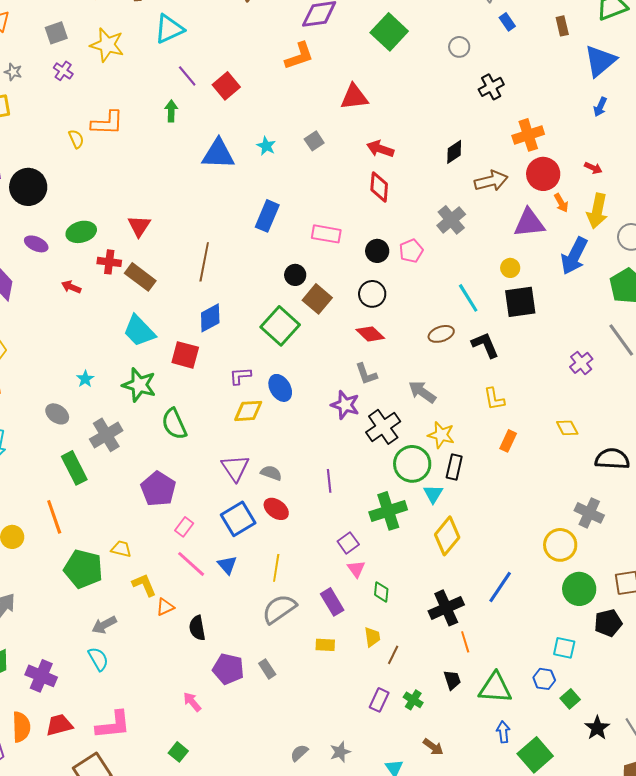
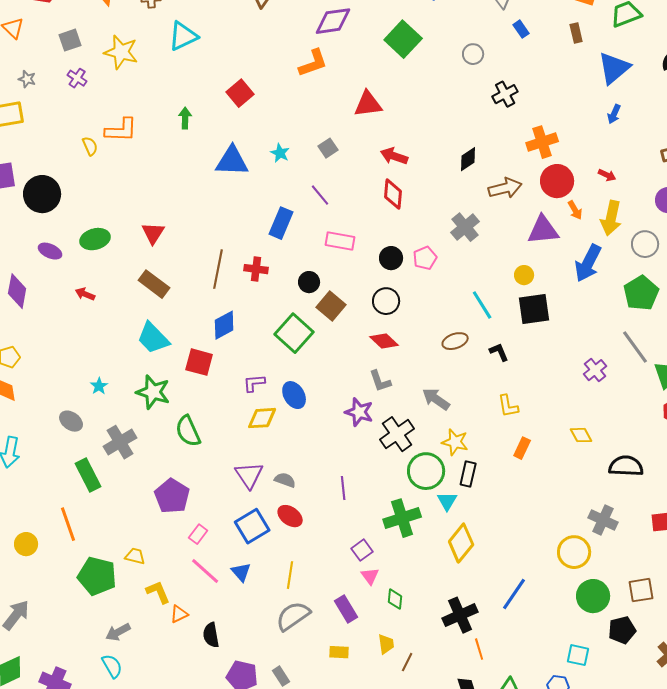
purple line: (187, 76) -> (320, 195), moved
red cross: (109, 262) -> (256, 269), moved
black L-shape: (485, 345) -> (499, 352), size x0.7

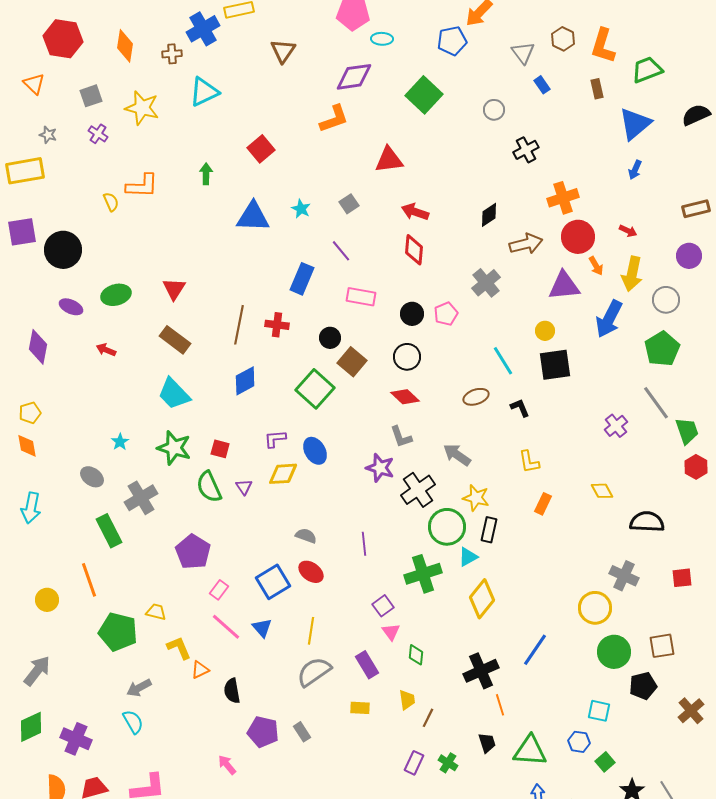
red square: (199, 362) -> (220, 449), moved, size x0.7
purple triangle: (249, 475) -> (244, 487), moved, size x0.6
cyan triangle: (447, 501) -> (468, 557), turned 30

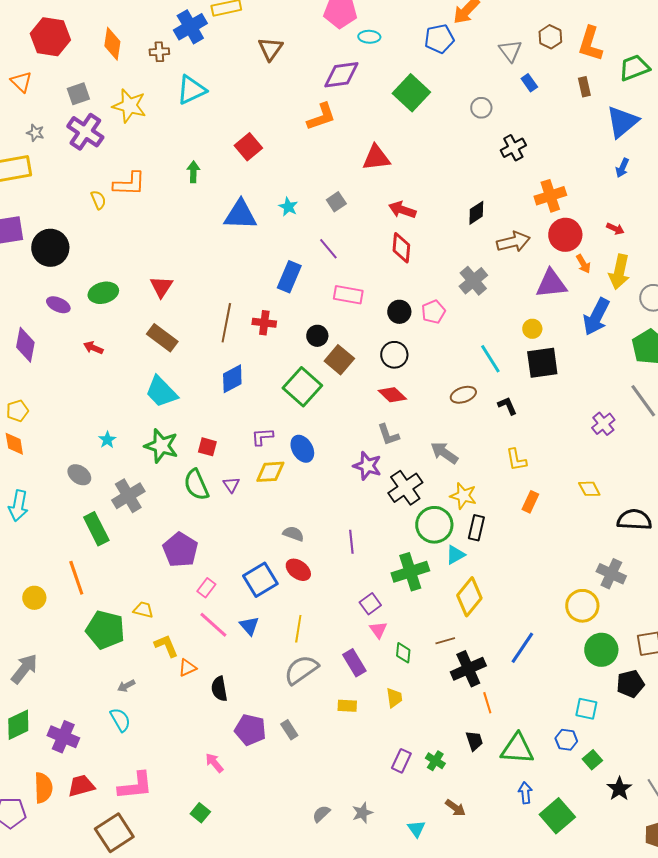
purple cross: (98, 134) -> (85, 132), size x1.8
gray arrow: (139, 688) -> (126, 686), size x0.7
brown line: (428, 718) -> (445, 641), moved, turned 48

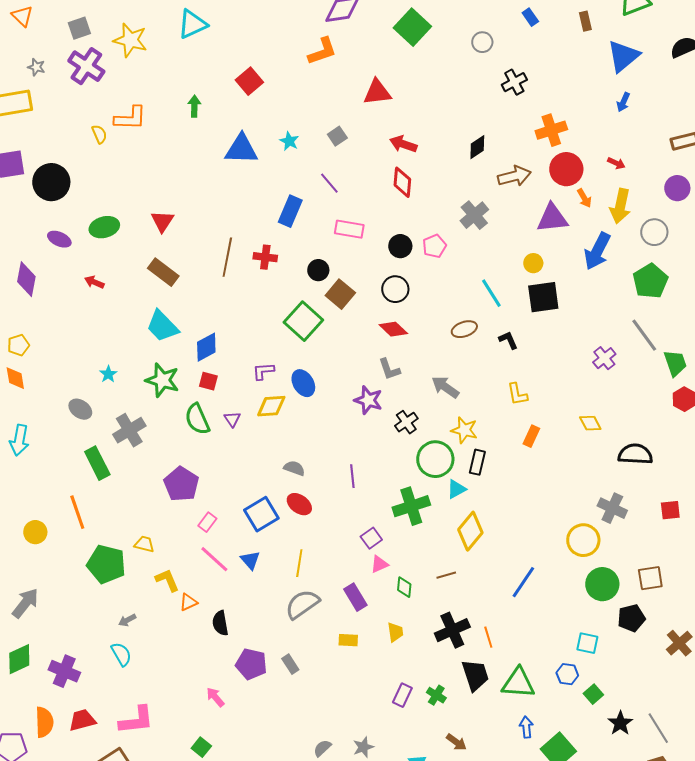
blue diamond: (232, 379) -> (206, 347), moved
black cross: (405, 488) -> (406, 422), size x0.7
pink triangle: (378, 630) -> (379, 564), turned 42
black cross: (468, 669) -> (452, 630), moved
black trapezoid: (474, 741) -> (475, 675), size x1.6

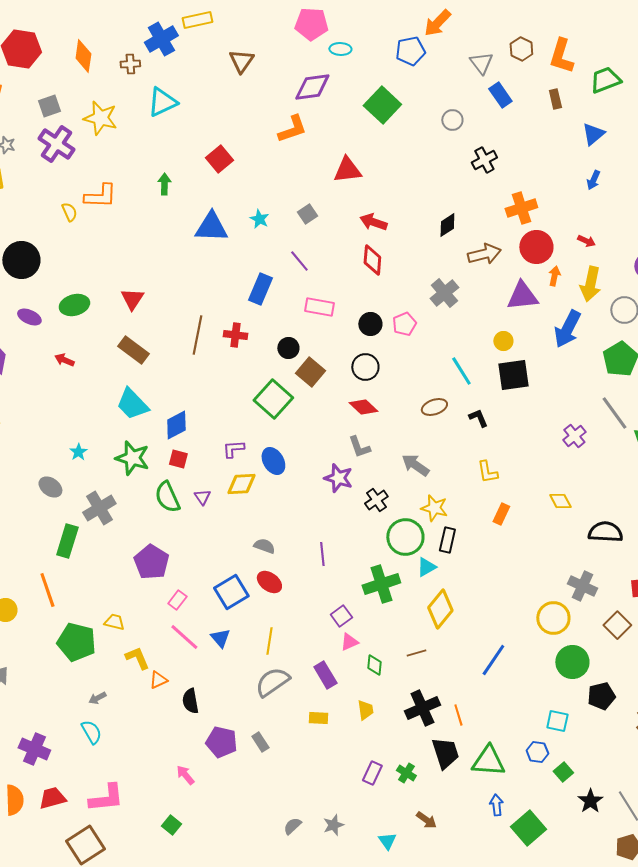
blue rectangle: (530, 17) -> (500, 95), size x1.4
blue triangle: (623, 56) -> (593, 134), size x0.7
orange arrow: (584, 198) -> (554, 276), turned -138
green rectangle: (97, 463) -> (67, 541), turned 44
brown square: (650, 578) -> (617, 625), moved, turned -36

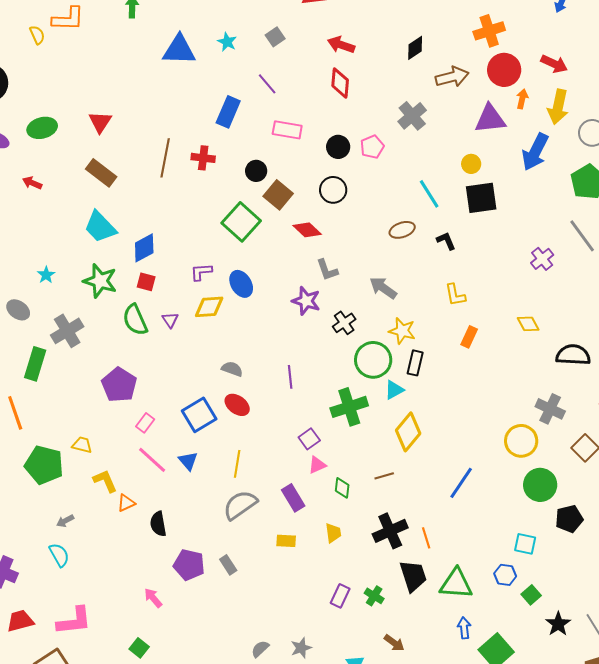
red arrow: (586, 241) -> (554, 64), size x1.5
red diamond: (363, 407) -> (307, 230), moved

